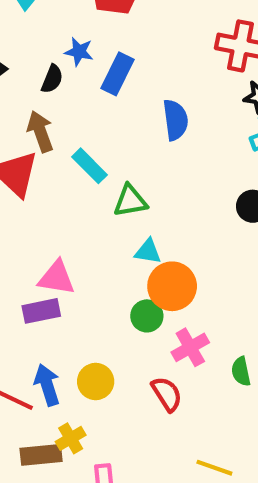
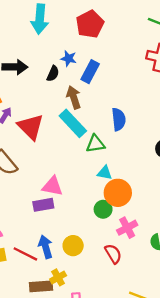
blue semicircle: (175, 120) -> (119, 119), moved
brown arrow: (40, 131) -> (74, 97), moved
cyan rectangle: (90, 166) -> (73, 123), size x1.4

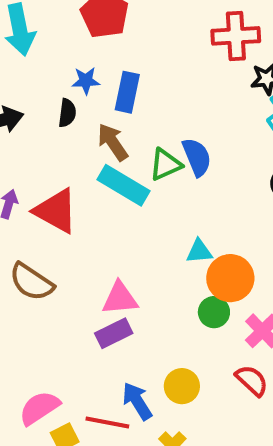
green triangle: (95, 144) -> (165, 165), moved

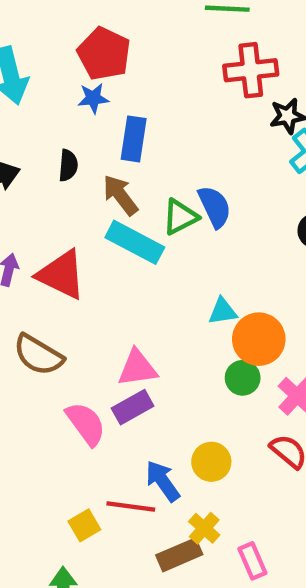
blue star: (86, 81) -> (93, 98), moved
pink semicircle: (39, 408) -> (86, 424), moved, turned 90

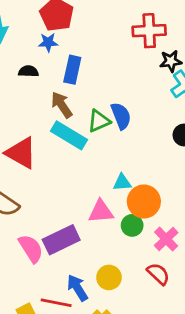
black semicircle: (68, 165) -> (28, 71), moved, turned -96
pink triangle: (137, 368) -> (101, 212), moved
purple rectangle: (133, 407) -> (61, 240), size x1.4

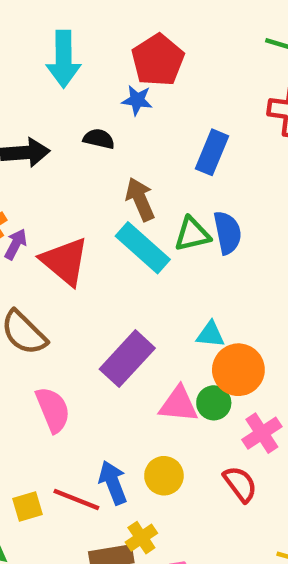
blue rectangle: (72, 70) -> (212, 152), moved
pink triangle: (101, 212) -> (178, 404), moved
purple rectangle: (61, 240) -> (127, 359), moved, turned -32

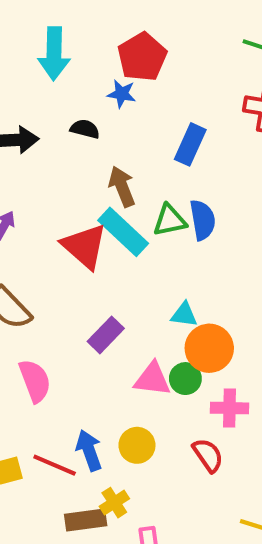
red triangle: (65, 261) -> (85, 246), moved
purple rectangle: (127, 359) -> (106, 335), size x0.7
pink cross: (262, 433) -> (230, 408), turned 33

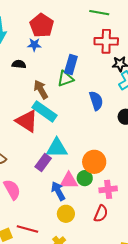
green triangle: (170, 220) -> (65, 79), moved
blue semicircle: (203, 220) -> (96, 101), moved
cyan triangle: (184, 315) -> (57, 148), moved, size x1.6
blue arrow: (89, 450) -> (58, 191), moved
red semicircle: (208, 455) -> (101, 214), turned 66

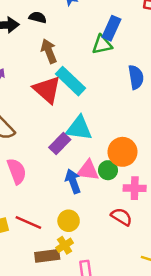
black semicircle: (19, 64) -> (38, 17), moved
brown arrow: (41, 90) -> (49, 51), moved
yellow circle: (66, 214) -> (69, 221), moved
red semicircle: (101, 214) -> (121, 217), turned -90

